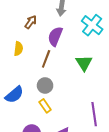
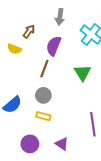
yellow semicircle: (18, 49) -> (14, 49), moved, turned 104
yellow rectangle: (45, 106) -> (43, 116), turned -40

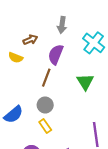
brown arrow: (29, 31) -> (30, 40), turned 32
yellow rectangle: (43, 116) -> (45, 126), turned 40

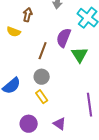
brown arrow: (30, 40) -> (28, 15), turned -56
purple semicircle: (56, 54) -> (64, 38), moved

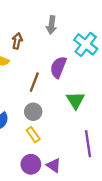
green triangle: (80, 55) -> (75, 100), moved
purple circle: (29, 124) -> (31, 164), moved

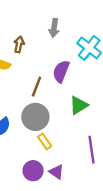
green triangle: (75, 100) -> (79, 105), turned 30
gray circle: (33, 112) -> (35, 117), size x1.5
yellow rectangle: (33, 135) -> (45, 141), moved

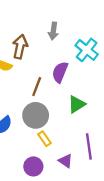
brown arrow: (19, 44) -> (20, 47), size x1.5
purple triangle: (56, 172) -> (66, 161), moved

